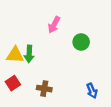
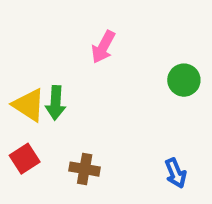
green circle: (81, 42) -> (184, 80), moved
yellow triangle: (15, 55) -> (29, 105), turned 30

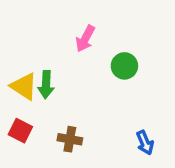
green circle: (184, 80) -> (124, 66), moved
red square: (25, 159) -> (20, 131), turned -30

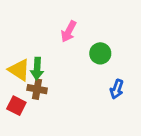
brown cross: (70, 139) -> (37, 89), moved
blue arrow: (145, 143) -> (117, 89), moved, turned 42

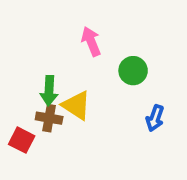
pink arrow: (69, 31) -> (91, 41), turned 130
yellow triangle: (19, 70) -> (76, 105), moved

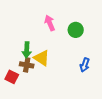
green circle: (133, 71) -> (76, 30), moved

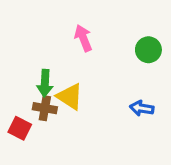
green circle: (76, 30) -> (148, 50), moved
blue arrow: (85, 65) -> (142, 108), turned 80

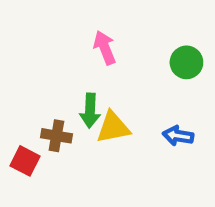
green arrow: (45, 83) -> (90, 111), moved
yellow triangle: (70, 97) -> (113, 127), moved, turned -44

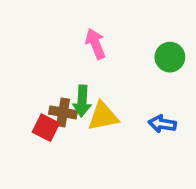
brown cross: (56, 136) -> (63, 112), moved
red square: (25, 161) -> (46, 128), moved

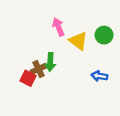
brown cross: (63, 112) -> (39, 69), turned -35
yellow triangle: (103, 116) -> (78, 41), moved, turned 48

